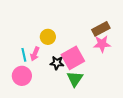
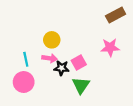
brown rectangle: (101, 29) -> (116, 15), moved
pink arrow: (35, 54) -> (50, 58), moved, turned -104
pink square: (73, 58) -> (79, 63), size x0.6

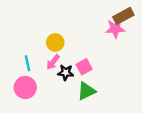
pink star: (110, 47) -> (115, 29), moved
pink arrow: (50, 58) -> (53, 62), turned 120
green triangle: (81, 85) -> (86, 91), turned 30

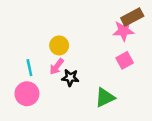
pink square: (84, 67) -> (125, 60), moved
green triangle: (86, 91) -> (105, 97), moved

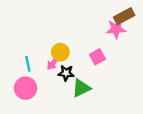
yellow circle: (59, 45) -> (60, 52), moved
pink square: (125, 60) -> (97, 57), moved
green triangle: (105, 97) -> (81, 88), moved

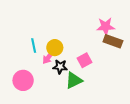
brown rectangle: (124, 16) -> (113, 41), moved, turned 48
pink square: (97, 57) -> (84, 60), moved
cyan line: (28, 64) -> (34, 45), moved

